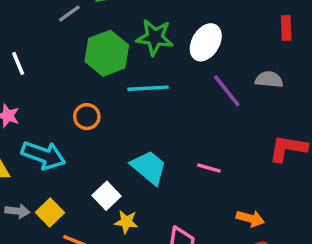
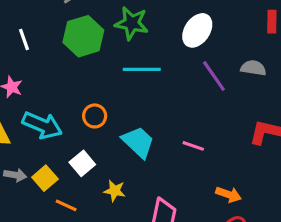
green star: (155, 37) -> (132, 23), moved
green hexagon: (107, 53) -> (83, 36), moved
orange circle: (87, 117) -> (95, 116), moved
white square: (107, 196) -> (82, 163), moved

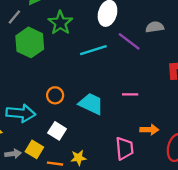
green star: (132, 23) -> (60, 23), turned -30
cyan line: (142, 69) -> (93, 50), moved
yellow star: (115, 191) -> (78, 158), moved
orange arrow: (229, 194) -> (149, 130), moved

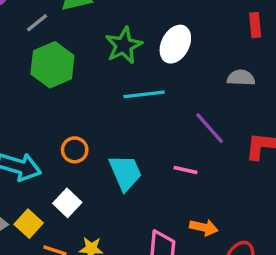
green star: (60, 23) -> (124, 45), moved
purple line: (129, 41) -> (210, 128), moved
cyan trapezoid: (91, 104) -> (125, 173), turned 30

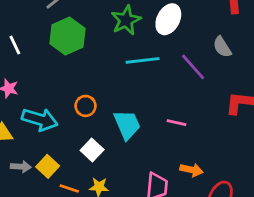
gray semicircle: (241, 78) -> (222, 47), turned -125
purple line: (210, 128) -> (193, 67), moved
white square: (67, 203) -> (92, 150), moved

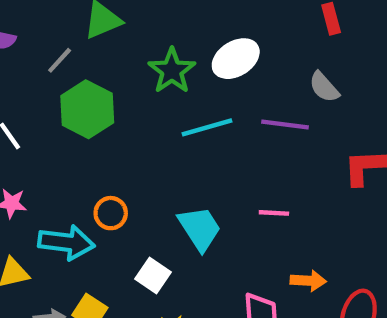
white ellipse: (168, 19) -> (236, 59), turned 40
purple line: (193, 67) -> (285, 124), turned -32
orange circle: (86, 106) -> (111, 213), moved

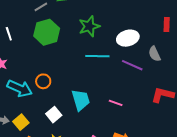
white ellipse: (236, 59) -> (128, 38), moved

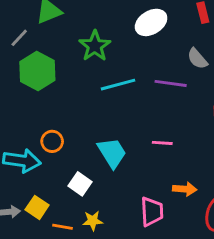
white ellipse: (128, 38) -> (151, 22), moved

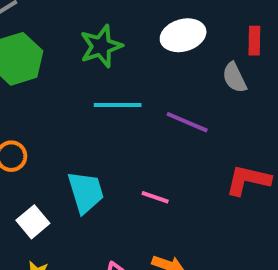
gray semicircle: (197, 59) -> (234, 78), moved

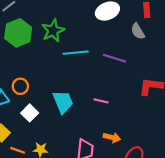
green star: (101, 46) -> (53, 31), moved
white square: (33, 222) -> (30, 113), moved

